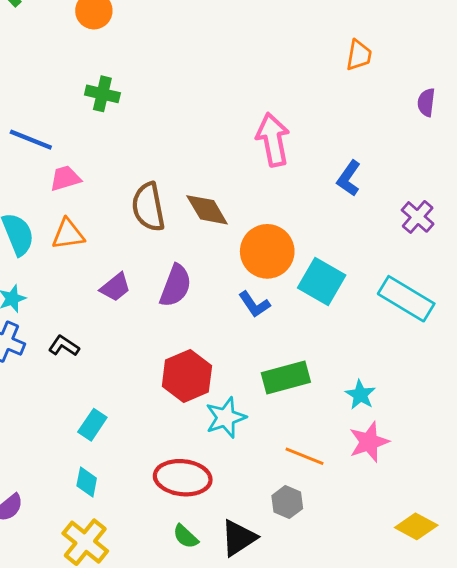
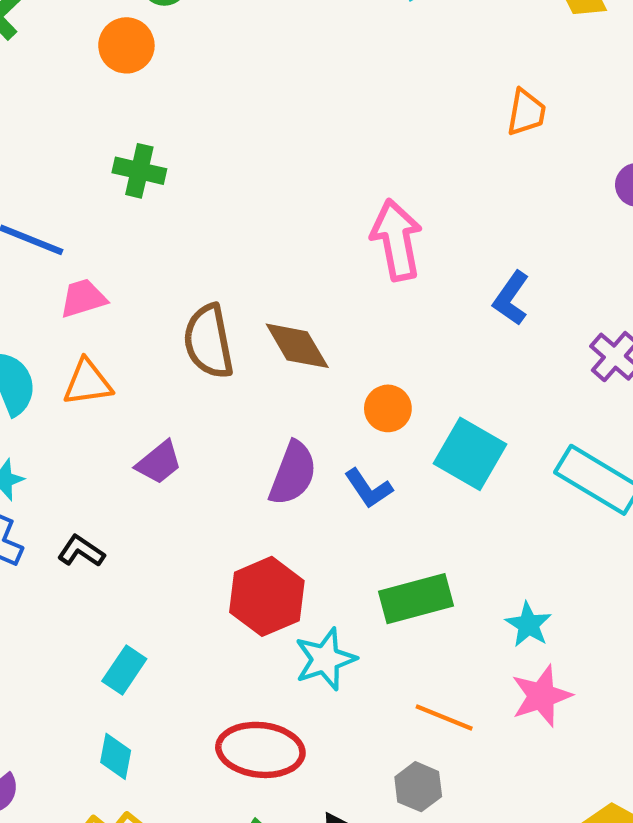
orange circle: (267, 251) -> (388, 408), size x0.6
purple semicircle: (176, 286) -> (293, 473), moved

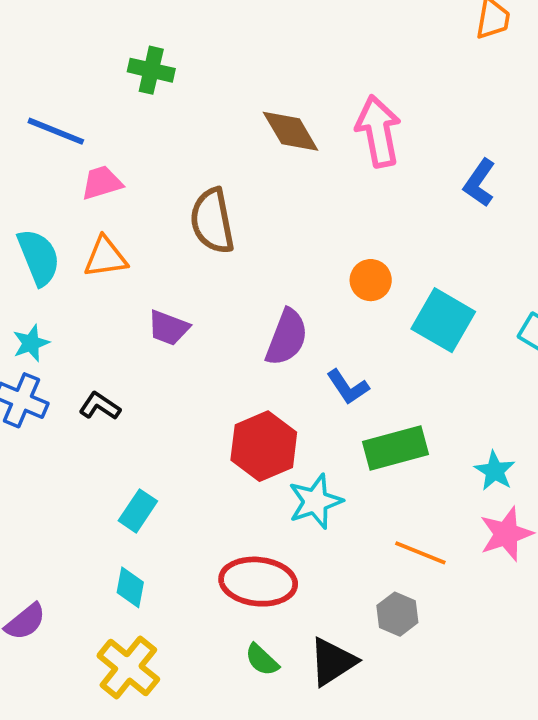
brown diamond: (297, 346) -> (291, 131), moved
purple trapezoid: (159, 463) -> (168, 328), turned 60
blue L-shape: (368, 488) -> (348, 387), moved

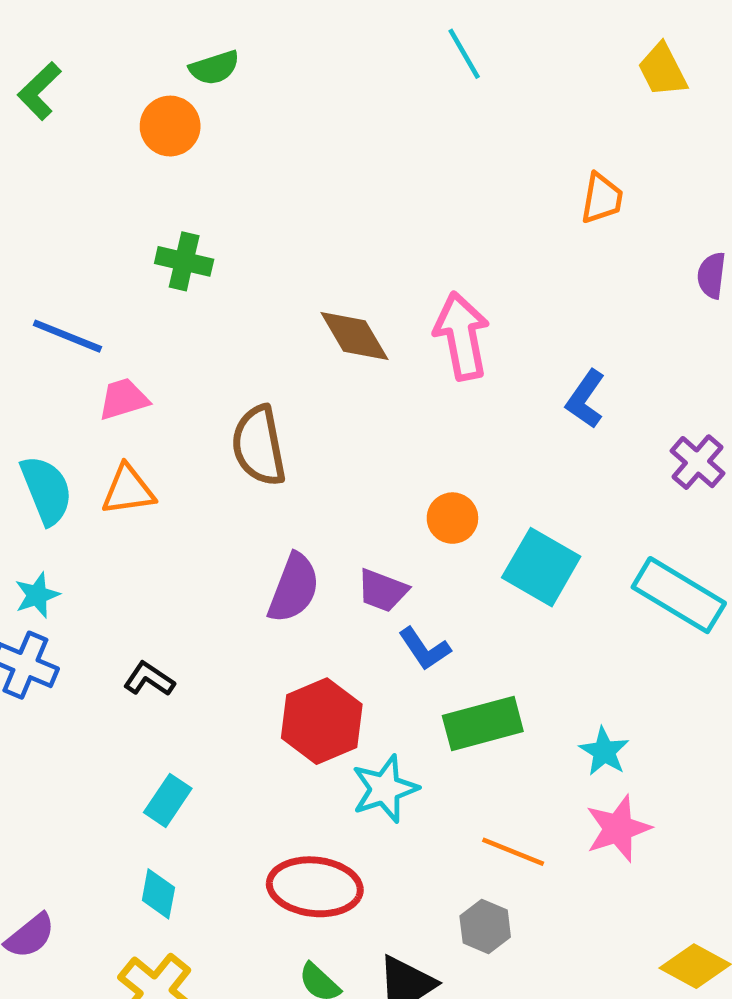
purple trapezoid: (168, 328) -> (382, 590), moved
purple semicircle: (287, 337) -> (294, 588), moved
black L-shape: (100, 406) -> (149, 679), moved

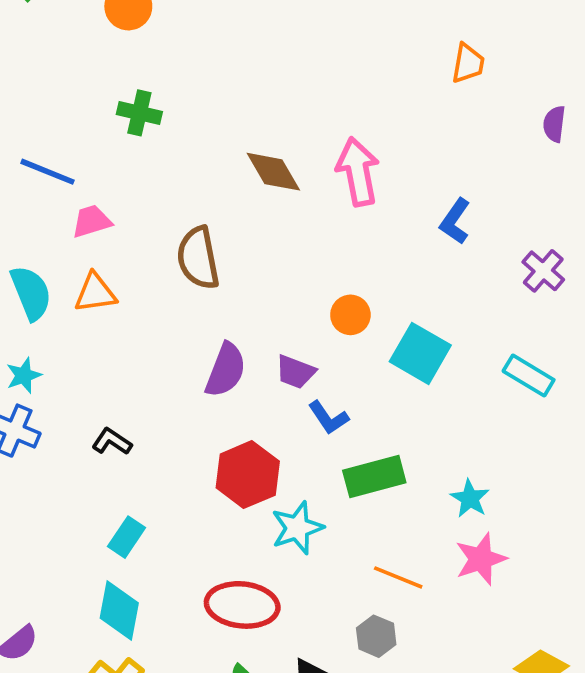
cyan rectangle: (679, 595) -> (529, 375), size x0.7
cyan diamond: (158, 894) -> (119, 610), size x1.5

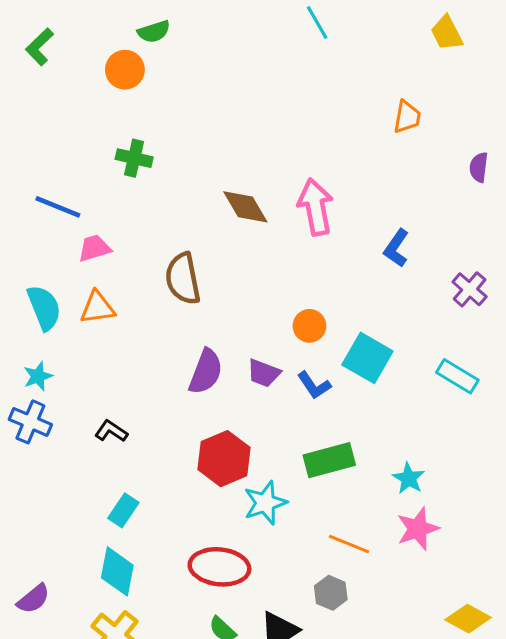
blue L-shape: (328, 418) -> (314, 385), moved

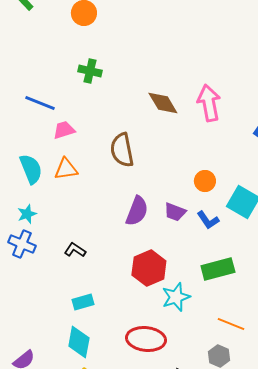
cyan rectangle: (123, 510) -> (83, 302), turned 40

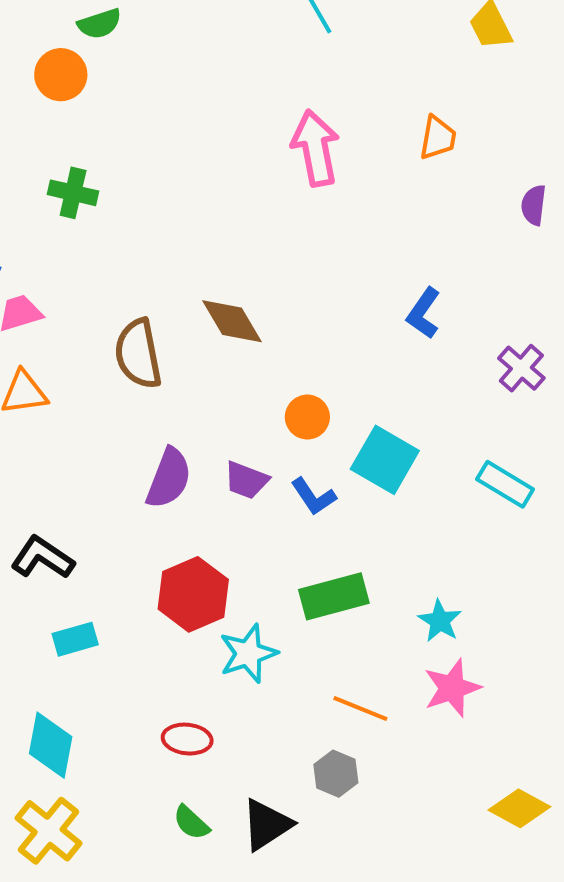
brown diamond: (163, 103) -> (232, 321), moved
pink arrow: (209, 103) -> (316, 148), moved
black L-shape: (75, 250) -> (42, 558), size x1.4
cyan rectangle: (83, 302) -> (75, 639), moved
red ellipse: (146, 339) -> (187, 739), size x0.6

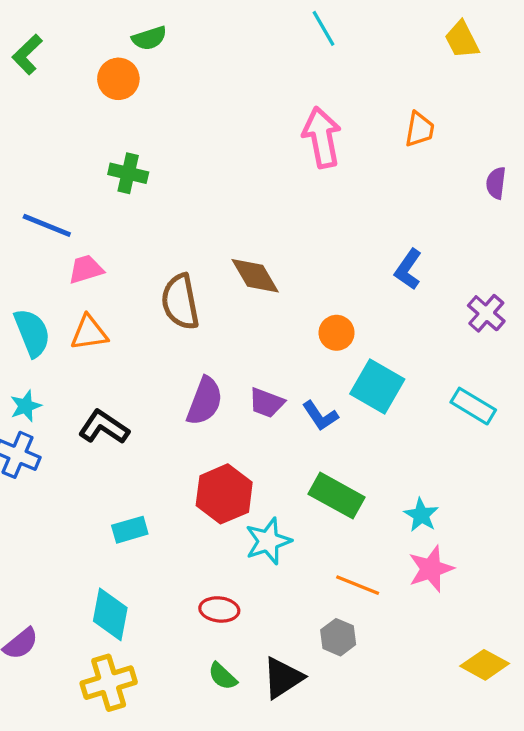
orange circle: (307, 417) -> (337, 333), moved
black L-shape: (42, 558) -> (104, 427), moved
green rectangle: (334, 596) -> (337, 496), turned 44
yellow cross: (49, 831) -> (109, 683), turned 34

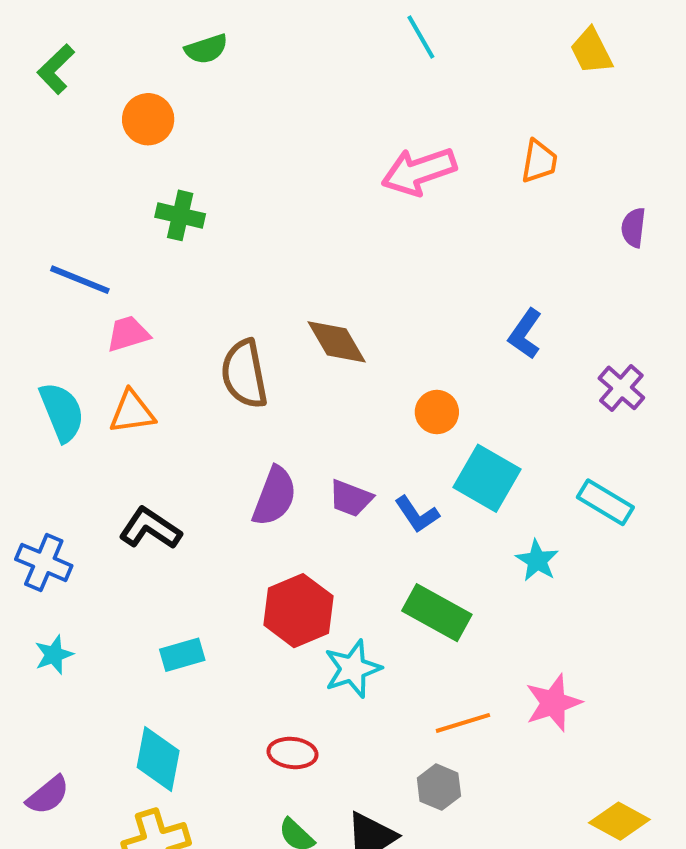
orange circle: (118, 79) -> (148, 119), moved
pink arrow: (322, 137) -> (419, 171), turned -98
cyan star: (26, 406) -> (54, 655), moved
cyan star: (421, 515) -> (537, 560), moved
orange line: (358, 585) -> (463, 723), turned -39

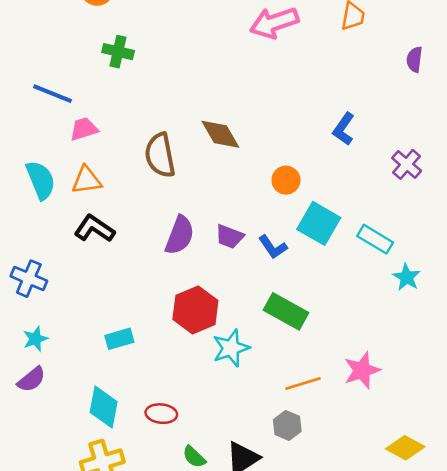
cyan rectangle: (605, 502) -> (375, 239), moved
black L-shape: (150, 528) -> (94, 229), moved
cyan star: (537, 560) -> (407, 277), moved
red ellipse: (292, 753) -> (161, 414), moved
purple semicircle: (48, 795) -> (31, 380), moved

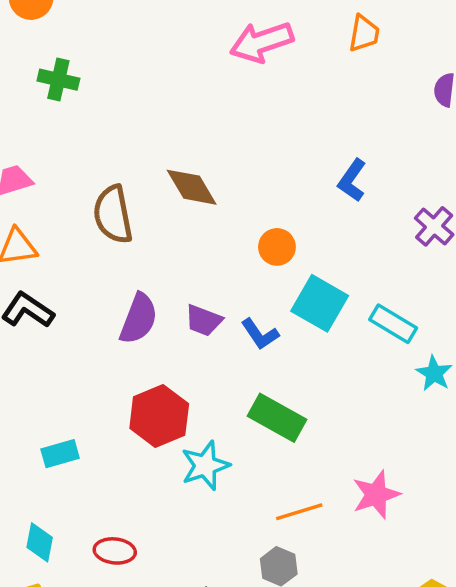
cyan diamond: (104, 407) -> (40, 542), size x0.7

